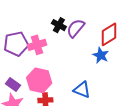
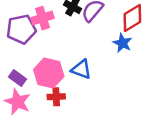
pink cross: (37, 45) -> (42, 18), moved
blue triangle: (82, 90) -> (81, 69), moved

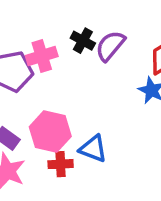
blue triangle: (81, 69) -> (93, 149), moved

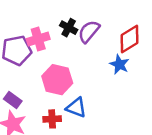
pink hexagon: (50, 132) -> (57, 80), moved

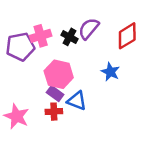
black cross: (69, 28) -> (69, 37), moved
blue star: (119, 64) -> (110, 72), moved
purple rectangle: (13, 100) -> (55, 93), moved

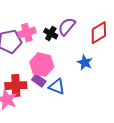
red cross: (54, 112) -> (16, 86), moved, size x1.5

